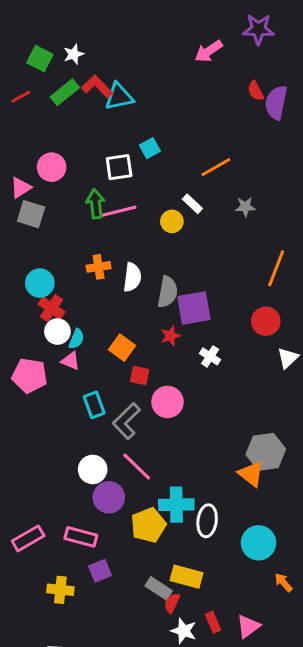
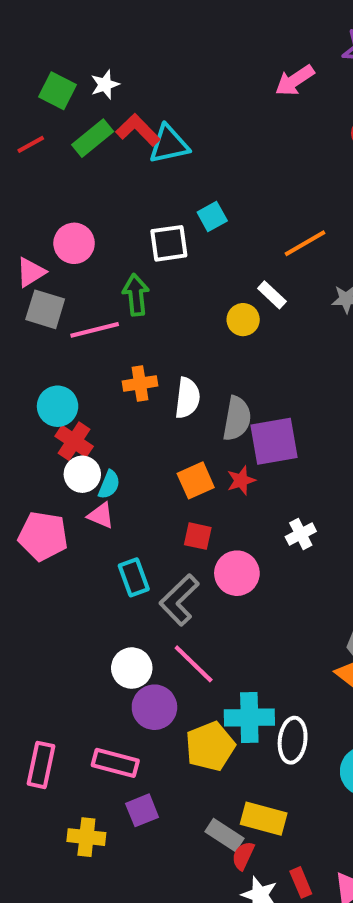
pink line: (119, 211) -> (95, 330), moved
orange square: (122, 348) -> (196, 480), moved, turned 30
white cross: (210, 356) -> (301, 534), moved, turned 30
pink rectangle: (28, 538) -> (41, 765), turned -48

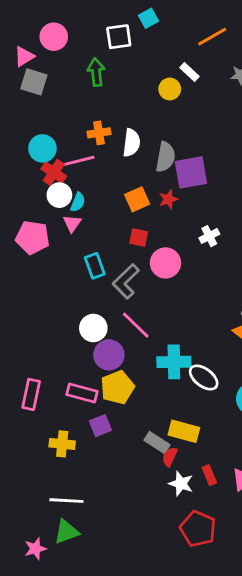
pink line: (95, 330) -> (78, 161), moved
pink triangle: (101, 515) -> (72, 223), turned 42
white ellipse: (293, 740) -> (204, 378), turned -60
yellow pentagon: (210, 746) -> (117, 387), moved

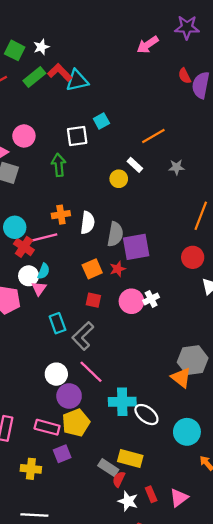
white circle: (59, 195) -> (29, 276), moved
pink circle: (165, 263) -> (131, 301), moved

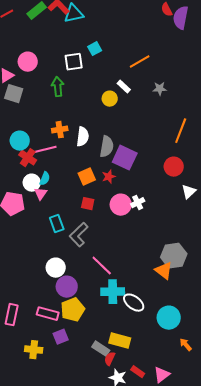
purple square: (136, 247) -> (125, 158), turned 35
pink line: (91, 372) -> (102, 266), moved
red rectangle: (151, 494) -> (138, 372), turned -32

